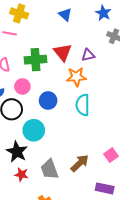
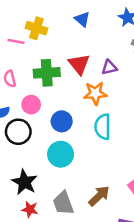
yellow cross: (19, 13) -> (36, 28), moved
cyan circle: (34, 130) -> (61, 154), moved

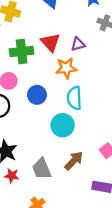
cyan circle: (61, 154) -> (63, 125), moved

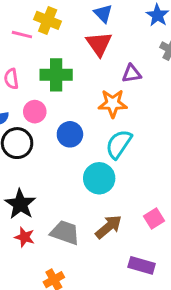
red triangle: (50, 42) -> (99, 44), moved
cyan semicircle: (74, 98) -> (119, 144), turned 30
gray trapezoid: (42, 169) -> (65, 232), turned 125

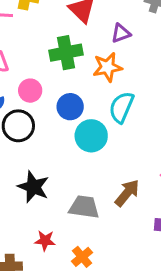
green cross: (56, 75) -> (66, 53), moved
cyan circle: (99, 178) -> (91, 136), moved
red star: (24, 237) -> (45, 241), moved

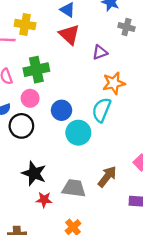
green cross: (66, 53) -> (36, 70), moved
orange star: (107, 67) -> (114, 83), moved
red star: (45, 241) -> (44, 200), moved

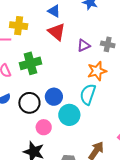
gray cross: (126, 27) -> (108, 44), moved
pink circle: (30, 98) -> (44, 127), moved
black circle: (21, 126) -> (29, 103), moved

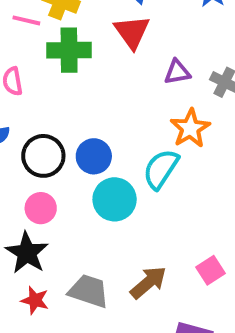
green cross: (30, 63) -> (69, 50), moved
orange star: (97, 71) -> (190, 128), turned -30
pink circle: (44, 127) -> (41, 208), moved

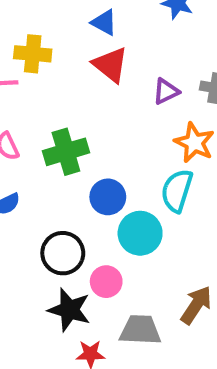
green cross: (69, 50) -> (66, 152), moved
black circle: (43, 156) -> (63, 253), moved
pink circle: (41, 208) -> (106, 282), moved

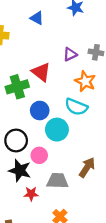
red triangle: (110, 65) -> (41, 72), moved
cyan semicircle: (177, 191) -> (76, 107), turned -85

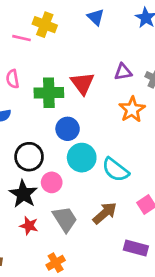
cyan semicircle: (76, 107) -> (115, 170), moved
gray trapezoid: (57, 181) -> (65, 219), turned 40

